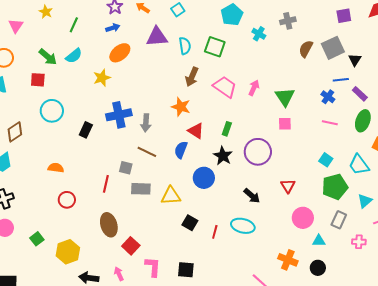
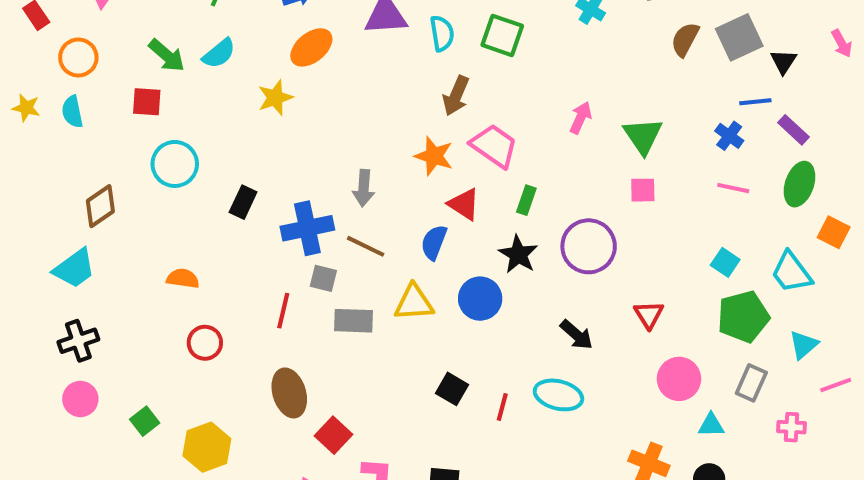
pink trapezoid: (225, 87) -> (494, 146), moved
blue cross: (119, 115) -> (307, 228), moved
yellow triangle: (171, 196) -> (414, 303), moved

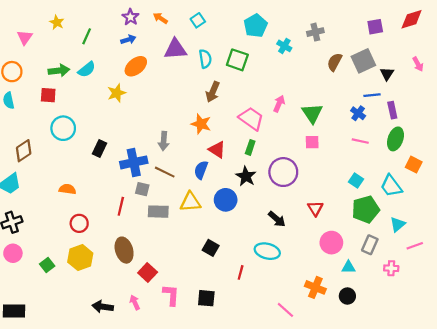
green arrow: (167, 55) -> (59, 71), turned -48
purple rectangle: (793, 130) -> (392, 110), turned 35
pink trapezoid: (494, 146) -> (251, 119), moved
red line: (502, 407) -> (241, 272), moved
yellow hexagon: (207, 447) -> (80, 258), moved

